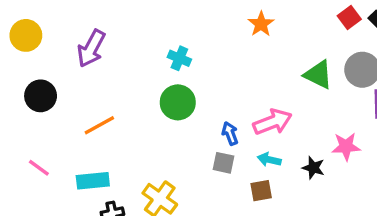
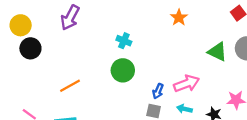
purple arrow: (91, 48) -> (70, 18), moved
black circle: (41, 96) -> (30, 48), moved
blue arrow: (230, 133) -> (158, 91), turned -136

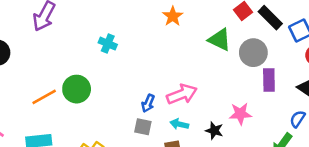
green triangle: (217, 52) -> (220, 40), moved
green circle: (123, 70) -> (77, 89), moved

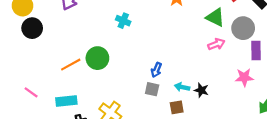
pink arrow: (182, 94) -> (216, 44), moved, size x0.7
pink star: (240, 114) -> (244, 77), moved
black star: (214, 131) -> (201, 90), moved

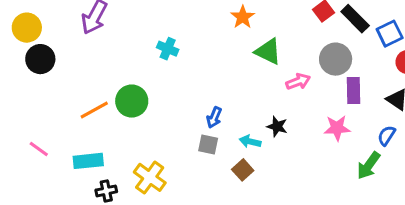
green triangle: (215, 17) -> (268, 52), moved
black star: (201, 90) -> (277, 126), moved
brown square: (177, 107) -> (243, 170), turned -32

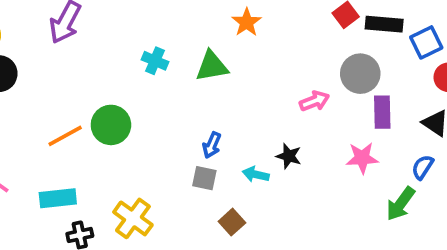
black rectangle: (355, 19) -> (384, 24), turned -40
green triangle: (268, 52) -> (212, 66), moved, turned -36
brown square: (243, 170) -> (232, 222), moved

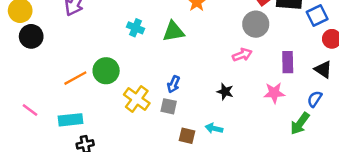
gray circle: (360, 74) -> (256, 24), moved
cyan arrow: (256, 174) -> (214, 128), moved
yellow cross: (133, 218) -> (137, 99), moved
brown square: (232, 222) -> (187, 136), turned -35

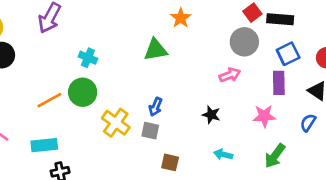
blue square: (317, 16) -> (288, 54), moved
cyan cross: (135, 28) -> (88, 58), moved
green arrow: (300, 123) -> (275, 156), moved
cyan arrow: (214, 128) -> (223, 154), moved

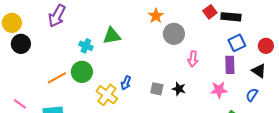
gray circle: (244, 42) -> (174, 34), moved
green triangle: (156, 50) -> (112, 36), moved
pink arrow: (230, 75) -> (193, 59), turned 119
blue arrow: (156, 107) -> (126, 83), moved
gray square: (150, 131) -> (157, 89), moved

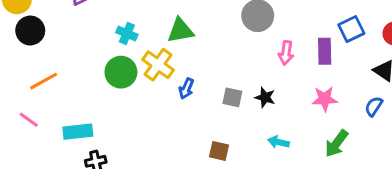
green triangle: (112, 36) -> (180, 31), moved
purple rectangle: (230, 65) -> (325, 51), moved
orange line: (57, 78) -> (44, 81), moved
yellow cross: (107, 95) -> (158, 65), moved

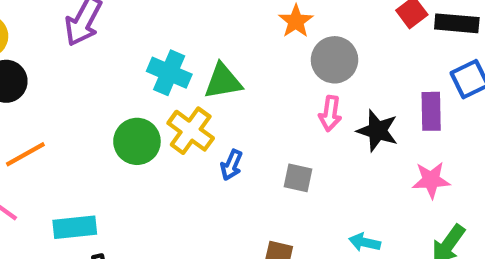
cyan cross: (127, 33) -> (169, 73), moved, size x1.4
pink arrow: (286, 53) -> (330, 113), moved
black star: (265, 97) -> (377, 131), moved, size x1.4

